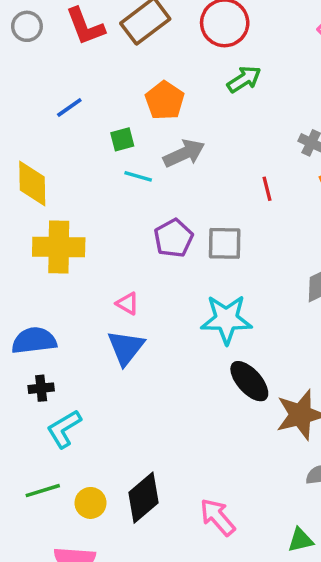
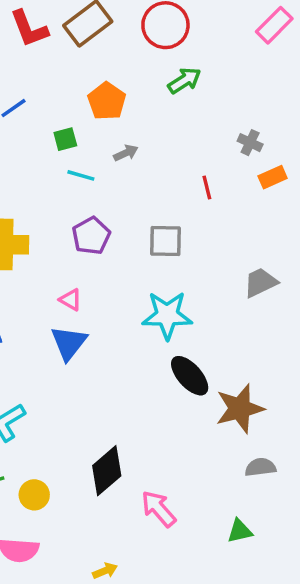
gray arrow: (184, 153) -> (126, 153), size x0.6
purple pentagon: (173, 238) -> (91, 236), moved
black diamond: (143, 498) -> (107, 471), moved

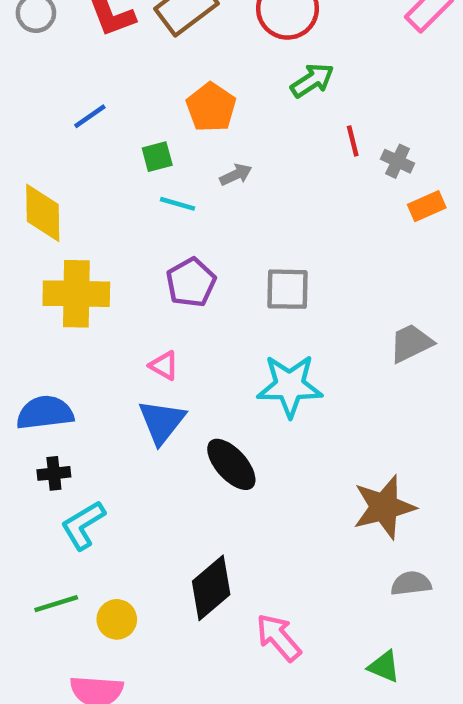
red line: (207, 187) -> (353, 141), moved
black ellipse: (190, 376) -> (231, 464), moved
green triangle: (240, 531) -> (384, 667), turned 36

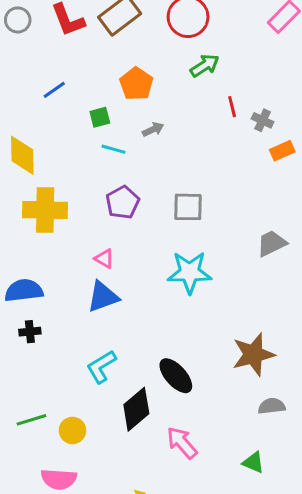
blue triangle: (162, 422) -> (103, 297), turned 32
black ellipse: (231, 464) -> (176, 376), moved
cyan L-shape: (83, 525) -> (101, 367), moved

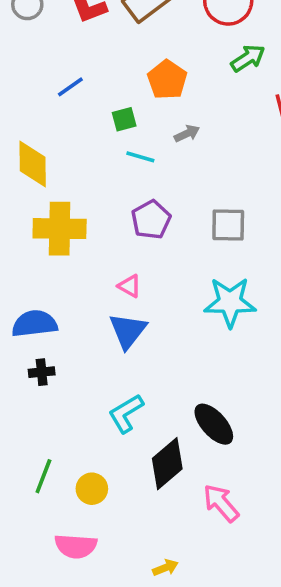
blue triangle: (103, 297) -> (128, 331), turned -32
green line: (31, 420) -> (43, 476), turned -52

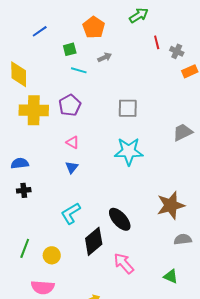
purple pentagon: (151, 220) -> (70, 105), moved
blue semicircle: (34, 324) -> (20, 163), size x0.7
blue triangle: (128, 331) -> (72, 167), size x0.6

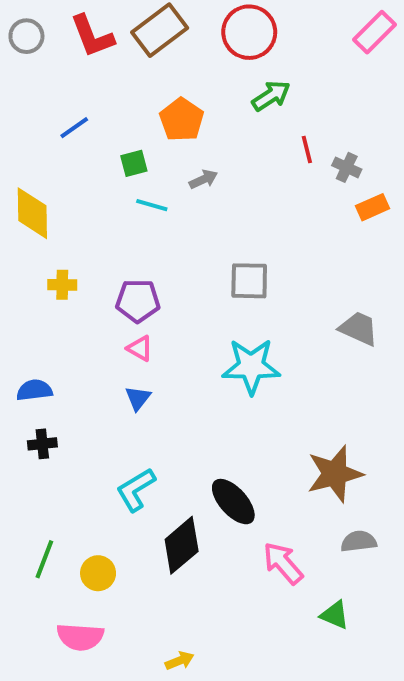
purple pentagon: (70, 105) -> (138, 301), moved, turned 30
yellow cross: (34, 110) -> (62, 285), size x0.5
gray trapezoid: (183, 132) -> (359, 329), turned 50
pink arrow: (124, 263) -> (283, 563), moved

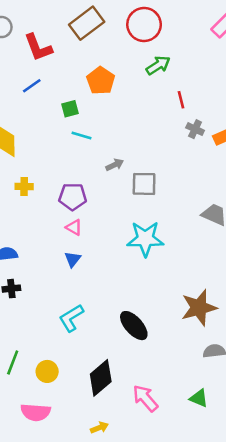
red L-shape: (92, 36) -> (38, 47), moved
gray cross: (347, 167) -> (195, 129), moved
gray arrow: (203, 179) -> (115, 165), moved
black diamond: (182, 545) -> (101, 378), moved
pink arrow: (283, 563) -> (145, 398), moved

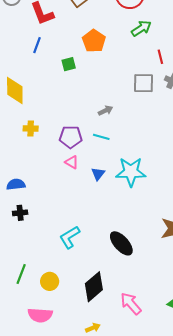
blue line: (32, 86) -> (37, 45), turned -35
cyan line: (82, 135) -> (101, 137), moved
gray square: (144, 184) -> (143, 83), moved
blue triangle: (73, 259) -> (98, 174), moved

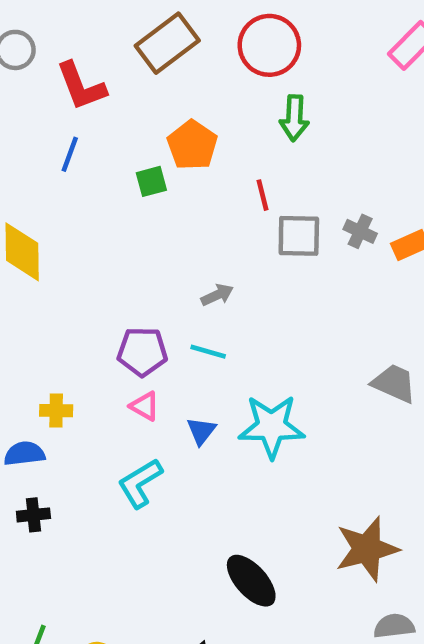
green arrow: (141, 28) -> (294, 118), turned 126
red line: (160, 57) -> (263, 195), moved
green square: (69, 64) -> (151, 181), moved
yellow cross: (31, 128) -> (56, 411), moved
cyan L-shape: (70, 237) -> (140, 483), moved

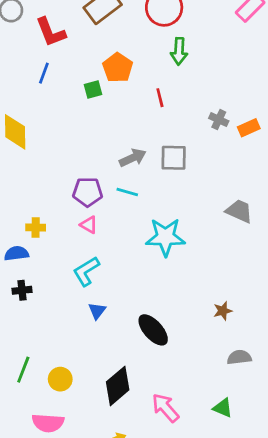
gray square: (299, 236) -> (174, 158), moved
gray arrow: (217, 295) -> (133, 158), size x1.4
blue triangle: (201, 431) -> (97, 311), moved
brown star: (367, 549) -> (223, 311), size x0.5

